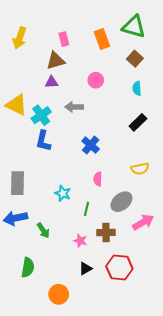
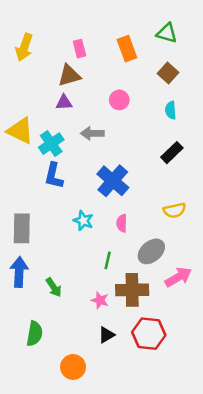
green triangle: (134, 27) -> (167, 33), size x0.7
blue cross: (91, 145) -> (113, 181), size x1.4
cyan star: (63, 193) -> (83, 221), moved
blue arrow: (15, 218) -> (19, 272), turned 105
brown cross: (106, 233) -> (132, 290), size x1.4

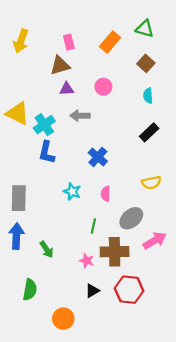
orange rectangle: (127, 49) -> (110, 42), turned 60
purple triangle: (64, 102) -> (67, 89), moved
blue cross: (113, 181) -> (98, 157), size x0.7

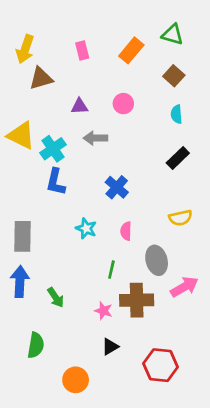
brown triangle: (60, 66) -> (41, 78), moved
gray ellipse: (131, 218) -> (157, 260), turned -65
red hexagon: (129, 290) -> (161, 365), moved

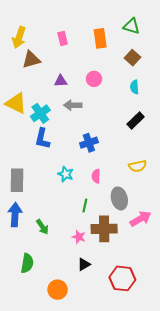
orange rectangle: (131, 50) -> (100, 38), turned -48
blue cross: (117, 187) -> (89, 143), turned 30

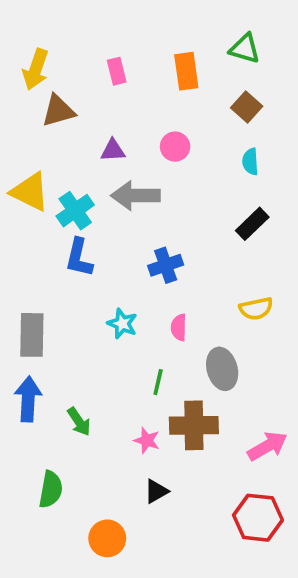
gray arrow: (73, 105) -> (135, 196), size x1.4
pink arrow: (141, 219) -> (267, 446), moved
red hexagon: (122, 278) -> (258, 518), moved

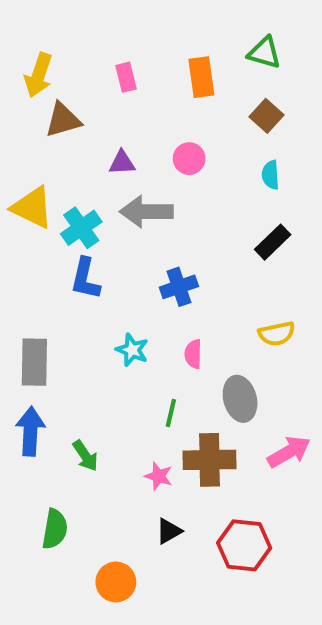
pink arrow: (267, 446) -> (289, 452), moved
red hexagon: (258, 518) -> (244, 545), moved

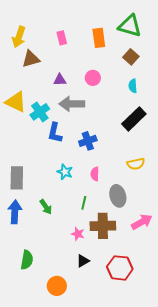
green triangle: (264, 53) -> (130, 26), size x1.4
black rectangle: (273, 242) -> (134, 119), size x1.4
blue L-shape: (85, 279) -> (55, 133), moved
green arrow: (85, 456) -> (46, 207), moved

